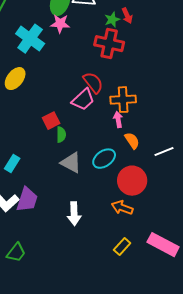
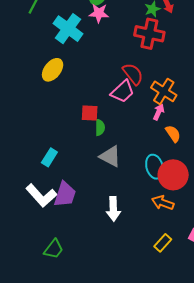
orange cross: (123, 100) -> (164, 91), turned 35
pink arrow: (118, 120) -> (159, 112), turned 35
red square: (51, 121) -> (90, 113), turned 30
cyan ellipse: (104, 159) -> (155, 167), moved, turned -70

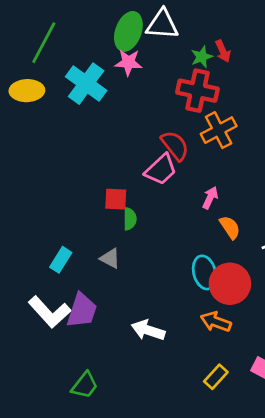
yellow ellipse: (53, 70) -> (27, 91), moved, turned 50
orange cross: (164, 91) -> (219, 130), moved, turned 30
gray triangle: (110, 156) -> (110, 258), moved, size x0.7
white arrow: (113, 209) -> (148, 330), turned 110
green trapezoid: (54, 249) -> (85, 385), moved

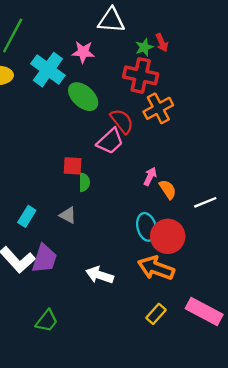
green ellipse: (128, 31) -> (83, 97), moved, turned -68
pink arrow: (210, 198) -> (150, 176), moved
orange arrow: (216, 322) -> (156, 268), size x1.4

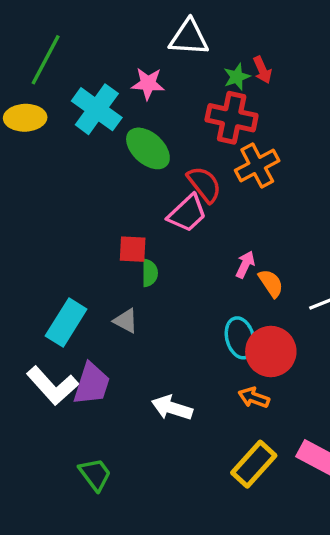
cyan rectangle: (27, 216) -> (66, 322), size x1.5
orange arrow: (156, 268) -> (254, 398), size x0.6
yellow rectangle: (156, 314) -> (254, 464), size x1.5
green trapezoid: (47, 321) -> (95, 474), turned -75

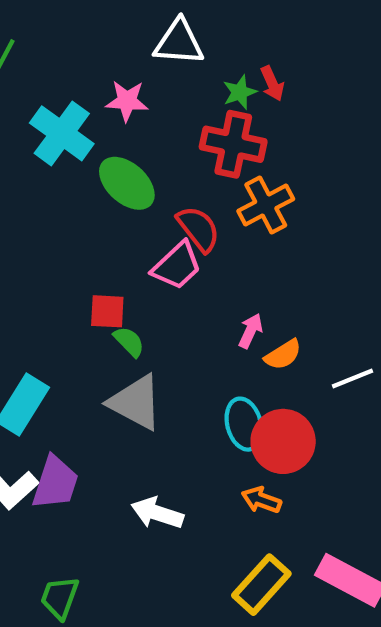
green semicircle: (150, 273) -> (129, 342), turned -44
orange semicircle: (271, 283) -> (283, 355), turned 92
gray triangle: (126, 321) -> (136, 402), moved, size x1.8
green trapezoid: (95, 474) -> (60, 598), turned -123

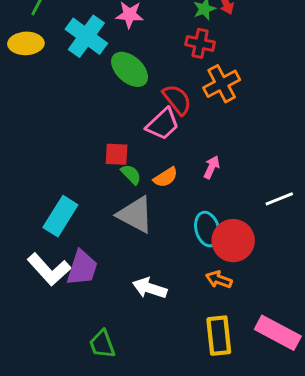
red cross: (233, 144) -> (200, 43), size x0.7
orange semicircle: (283, 355) -> (166, 177), moved
yellow rectangle: (261, 585) -> (219, 336), turned -48
green trapezoid: (60, 598) -> (102, 344), moved, turned -40

